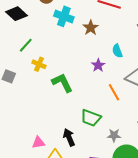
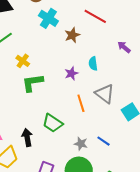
yellow cross: (39, 64) -> (23, 61), moved
green L-shape: (62, 83) -> (33, 83), turned -85
gray star: (114, 135) -> (81, 144), moved

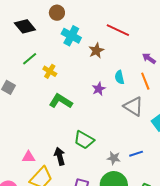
yellow cross: (23, 61) -> (50, 71), moved
green L-shape: (33, 83) -> (61, 101), turned 45
orange line: (81, 103) -> (145, 81), moved
blue line: (103, 141) -> (136, 154), turned -48

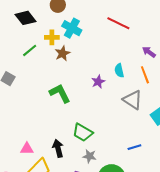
brown star: (96, 51) -> (62, 53), moved
yellow cross: (50, 71) -> (52, 37), moved, turned -32
green L-shape: (61, 101) -> (60, 93), turned 30
gray star: (114, 158) -> (89, 156), moved

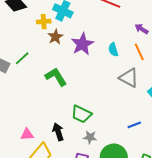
green line: (30, 50) -> (22, 58), moved
purple star: (98, 82) -> (82, 44), moved, size x1.6

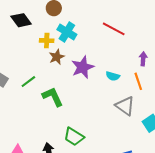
purple arrow: (142, 29) -> (143, 59), turned 56
cyan semicircle: (113, 50) -> (113, 76), turned -64
green line: (22, 58) -> (28, 82), moved

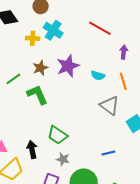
brown star: (57, 57) -> (40, 68), moved
purple arrow: (143, 59) -> (124, 52), moved

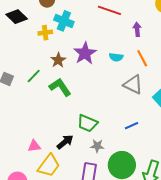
black arrow: (32, 149) -> (65, 142), turned 72
blue line: (108, 153) -> (131, 126), moved

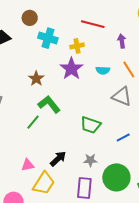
yellow cross: (45, 33) -> (77, 46), moved
brown star: (58, 60) -> (36, 79), moved
green line: (34, 76) -> (33, 122), moved
green trapezoid: (87, 123) -> (91, 125), moved

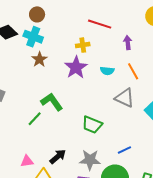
cyan cross: (48, 38) -> (33, 37), moved
brown star: (36, 79) -> (39, 59), moved
blue line: (123, 138) -> (124, 150), moved
gray star: (90, 160) -> (90, 160), size x1.5

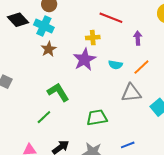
orange line: (133, 71) -> (141, 67), turned 72
gray triangle: (125, 98) -> (131, 93), turned -35
green line: (35, 119) -> (44, 117), moved
green trapezoid: (92, 125) -> (97, 118), turned 145

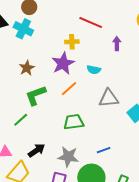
brown star: (49, 49) -> (27, 68), moved
orange line: (141, 67) -> (69, 89), moved
green L-shape: (58, 92) -> (36, 95), turned -80

